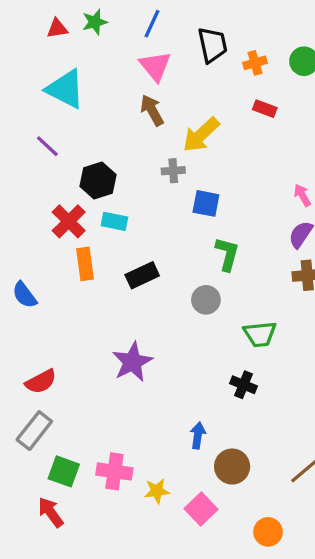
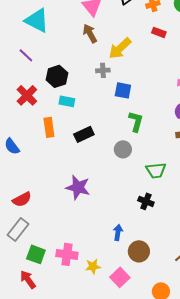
red cross: (69, 221) -> (27, 95), moved
purple star: (132, 362) -> (78, 187), turned -30

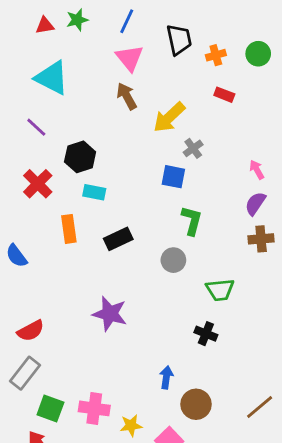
gray cross: (103, 70) -> (193, 148), moved, turned -32

